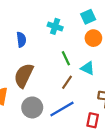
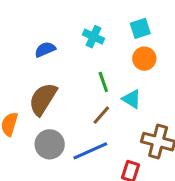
blue semicircle: (21, 40) -> (45, 49), turned -112

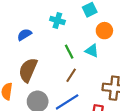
orange circle: (144, 59) -> (104, 31), moved
cyan triangle: (132, 99) -> (92, 51), moved

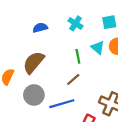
cyan triangle: (92, 51) -> (98, 48), moved

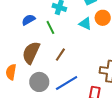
green line: (78, 56) -> (50, 27), moved
brown line: (73, 79) -> (60, 55), moved

